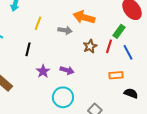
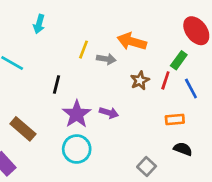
yellow line: (38, 23) -> (83, 50), moved
purple star: (43, 71) -> (77, 114), size x1.5
black semicircle: (131, 93) -> (183, 149), moved
cyan circle: (63, 97) -> (77, 149), moved

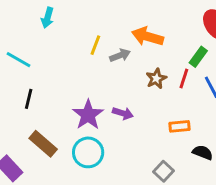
gray arrow: (106, 59) -> (120, 55), turned -30
black line: (57, 84) -> (29, 99), moved
orange rectangle: (175, 119) -> (179, 126), moved
brown rectangle: (23, 129) -> (43, 144), moved

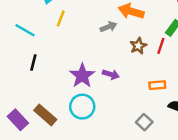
yellow line: (95, 45) -> (61, 18), moved
brown rectangle: (43, 144) -> (45, 115), moved

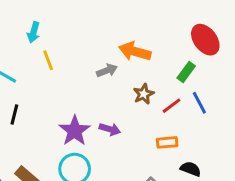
yellow line: (61, 18) -> (48, 60), turned -42
red line: (161, 46) -> (172, 106), moved, turned 35

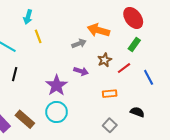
red ellipse: (205, 40) -> (133, 18), moved
blue line: (199, 103) -> (149, 77), moved
purple arrow: (110, 129) -> (81, 71), moved
orange rectangle: (167, 142) -> (110, 94), moved

